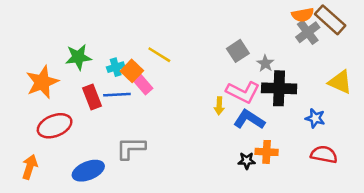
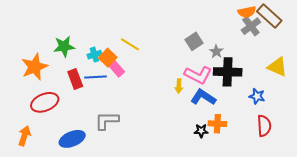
red semicircle: (324, 154) -> (264, 126), turned 75

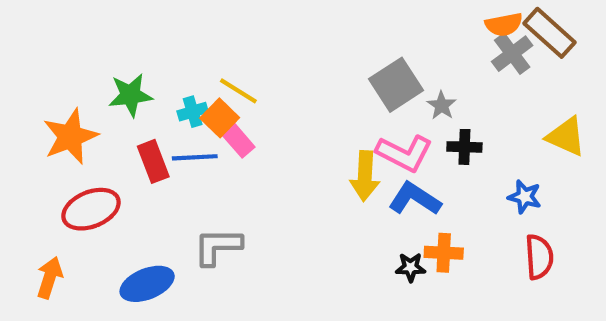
gray square: (194, 41) -> (396, 85), size x1.4
yellow line: (130, 44) -> (238, 91), moved
black cross: (228, 72) -> (464, 147), size x0.6
yellow arrow: (179, 86) -> (365, 176), size x1.6

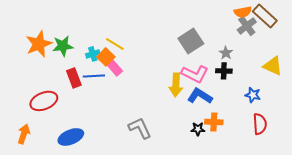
gray star: (442, 105) -> (226, 53), moved
orange star: (70, 137) -> (39, 44), moved
gray L-shape: (218, 247) -> (140, 128), moved, turned 65

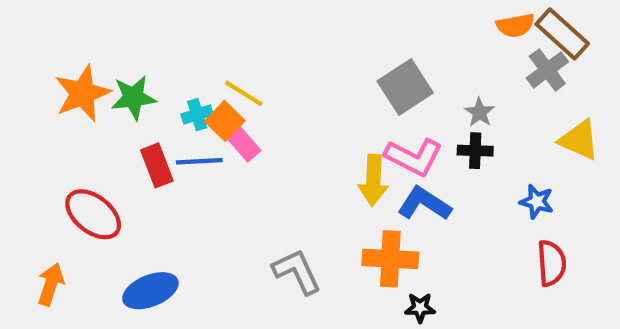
gray cross: (247, 26) -> (547, 70), moved
red ellipse: (44, 101) -> (93, 214), turned 60
orange cross: (214, 122) -> (390, 259), moved, size x1.4
black star: (198, 129) -> (420, 308), moved

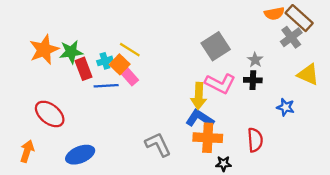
red rectangle: (157, 165) -> (84, 69), moved
blue L-shape: (424, 204) -> (200, 118), moved
red semicircle: (552, 263) -> (255, 140), moved

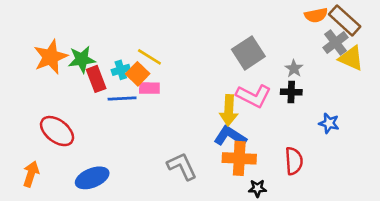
yellow triangle: (308, 74) -> (351, 58), moved
pink rectangle: (130, 77) -> (149, 88), turned -48

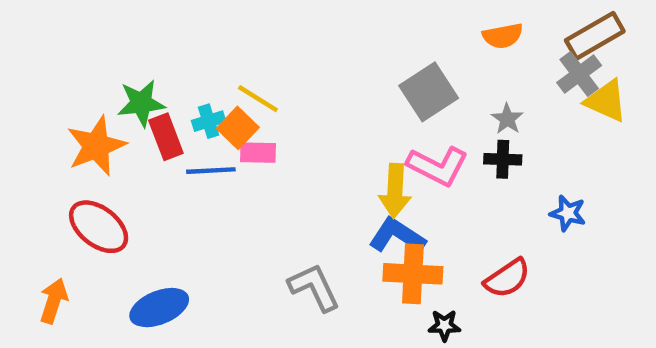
orange semicircle: (316, 15) -> (503, 36), moved
brown rectangle: (345, 20) -> (595, 36), turned -72
orange star: (51, 57) -> (96, 146), moved
red semicircle: (294, 161) -> (507, 278), turned 60

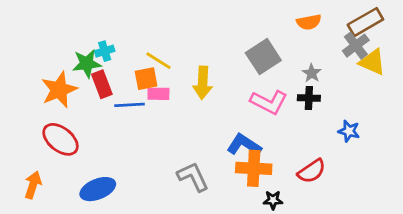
cyan cross: (209, 121) -> (105, 51), moved
orange square: (238, 128) -> (146, 79), turned 35
yellow arrow: (395, 191) -> (203, 83), moved

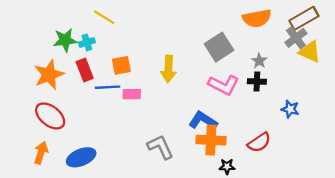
orange semicircle: (309, 22) -> (257, 18), size x1.4
yellow line: (158, 61) -> (104, 17), moved
green star: (87, 63) -> (65, 40), moved
pink rectangle: (158, 94) -> (132, 94), moved
orange arrow: (33, 185) -> (41, 153), moved

